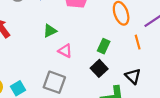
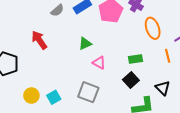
green rectangle: (104, 46) -> (135, 59), turned 56

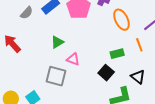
green rectangle: (135, 59) -> (117, 54), moved
gray square: (88, 92) -> (56, 76), moved

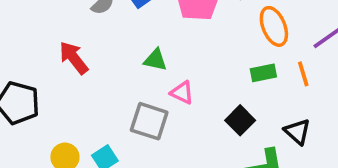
green triangle: (57, 42) -> (155, 60), turned 40
green rectangle: (117, 54) -> (263, 73), moved

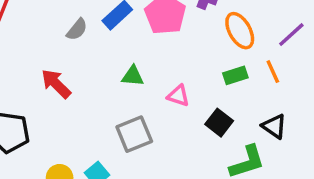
pink triangle: (182, 93) -> (178, 96), moved
gray square: (149, 121) -> (134, 134), turned -33

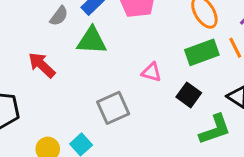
green rectangle: (235, 75) -> (202, 52), size x1.5
green triangle: (133, 76) -> (92, 41), moved, size x1.5

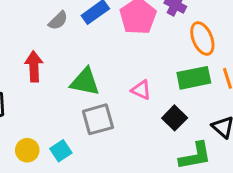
green triangle: (92, 41) -> (85, 82), moved
red arrow: (42, 65) -> (34, 66), turned 36

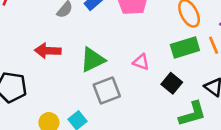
red arrow: (34, 66) -> (48, 51), turned -80
green triangle: (85, 82) -> (93, 60), turned -32

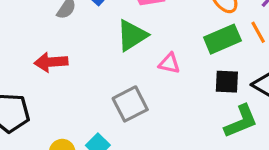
green triangle: (93, 60) -> (132, 35), moved
black square: (172, 83) -> (227, 82), moved, turned -30

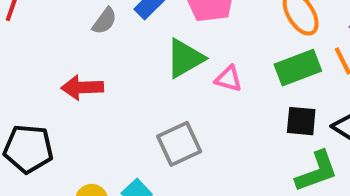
pink triangle: (169, 63) -> (229, 79), moved

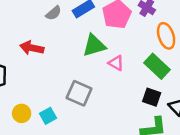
green rectangle: (298, 68) -> (157, 66), turned 50
gray square: (179, 144) -> (79, 93), turned 35

